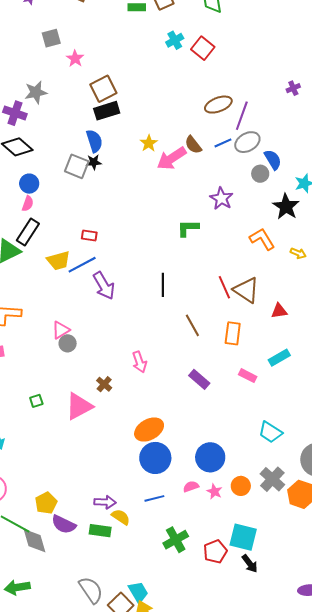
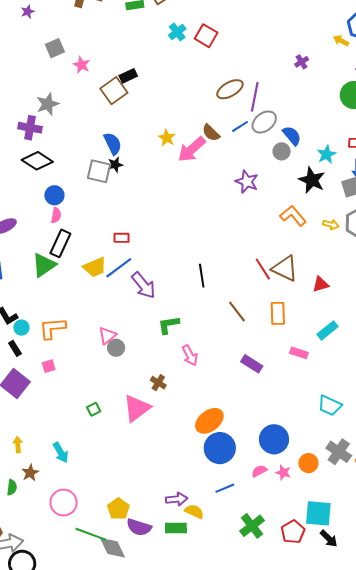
black rectangle: (107, 111) -> (128, 76), moved, size x0.7
green L-shape: (188, 228) -> (169, 325), moved

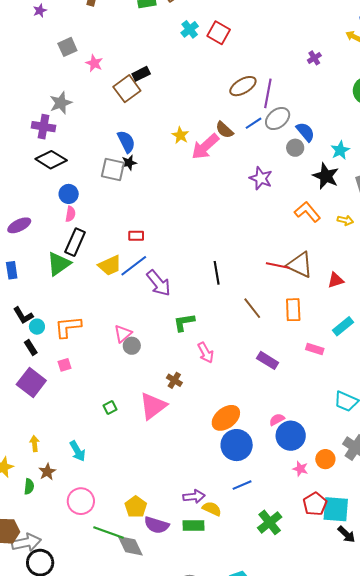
red line: (263, 269) -> (278, 266), turned -45
pink semicircle: (259, 471) -> (277, 420), moved
red pentagon: (293, 532) -> (315, 504), moved

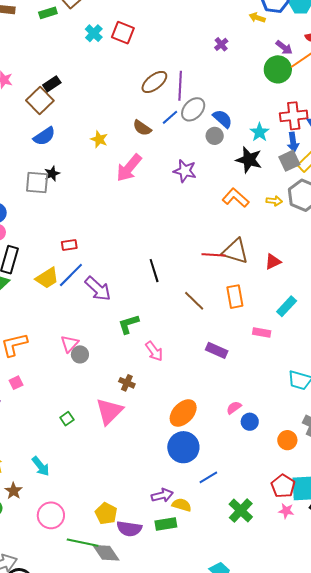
blue semicircle: (126, 142) -> (44, 136), moved, turned 90
pink arrow: (205, 147) -> (129, 168), moved
blue circle: (291, 436) -> (250, 422), size x0.6
blue circle: (237, 445) -> (183, 447), moved
pink star: (300, 469) -> (286, 511), moved

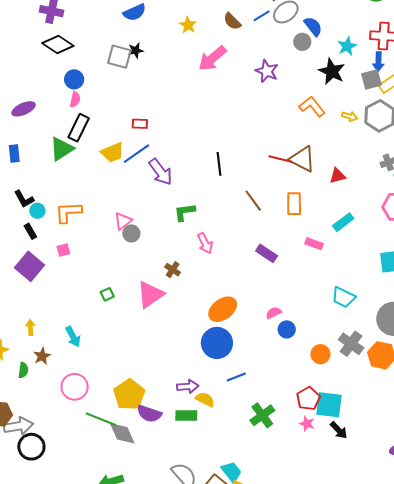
yellow pentagon: (106, 513) -> (129, 395), size x1.4

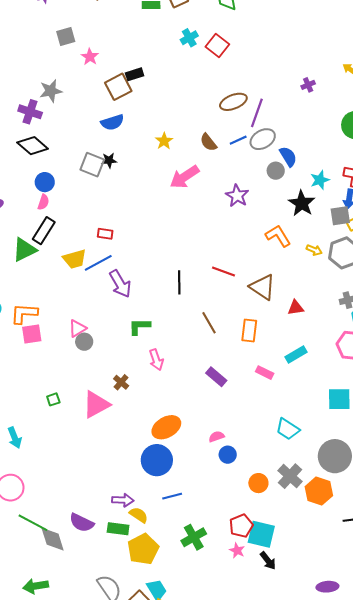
red line: (280, 159) -> (224, 271), moved
pink square: (63, 250) -> (32, 334), moved, size x1.5
yellow pentagon: (129, 395) -> (143, 549), moved

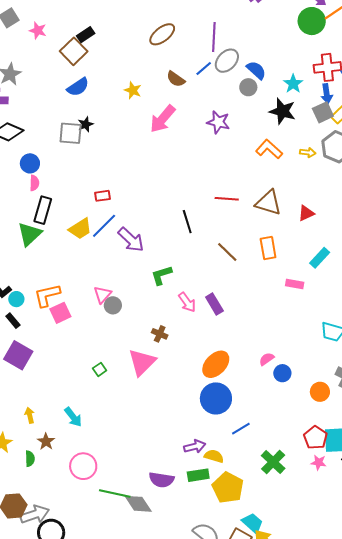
brown ellipse: (233, 102) -> (162, 34), moved
purple rectangle: (216, 377) -> (214, 304), moved, turned 35

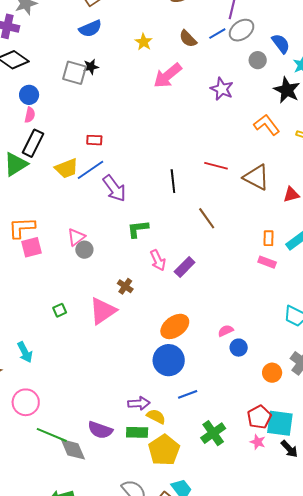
blue semicircle: (256, 70) -> (281, 44), moved
orange rectangle: (268, 248) -> (269, 238), moved, size x0.7
purple rectangle: (214, 304) -> (185, 267), turned 65

